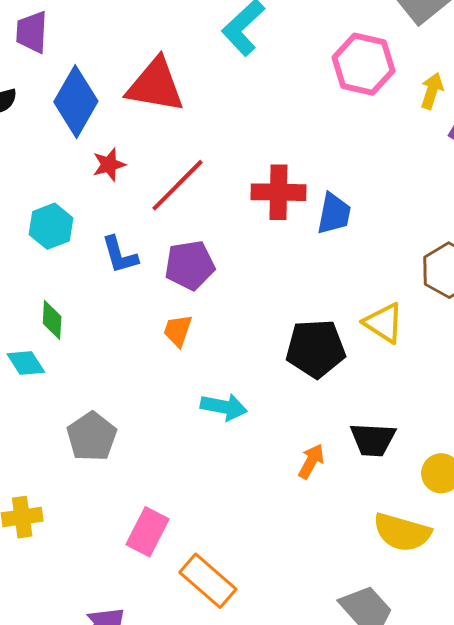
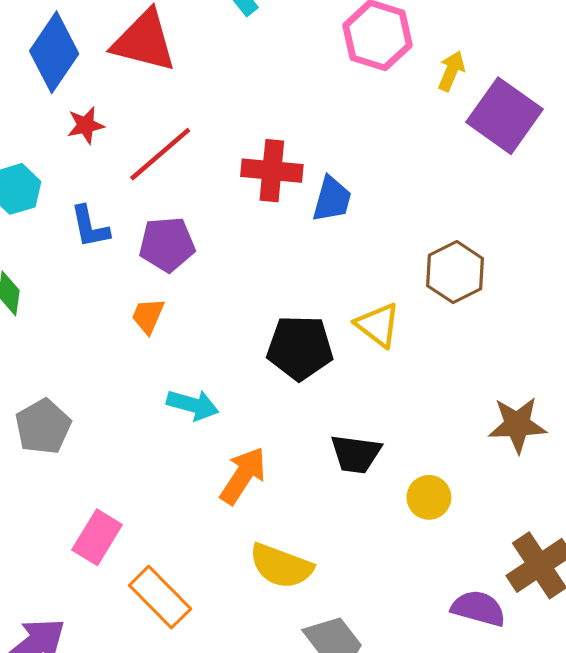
orange arrow: (311, 461) -> (243, 476), moved, size x1.5
yellow semicircle: (402, 532) -> (281, 566), moved

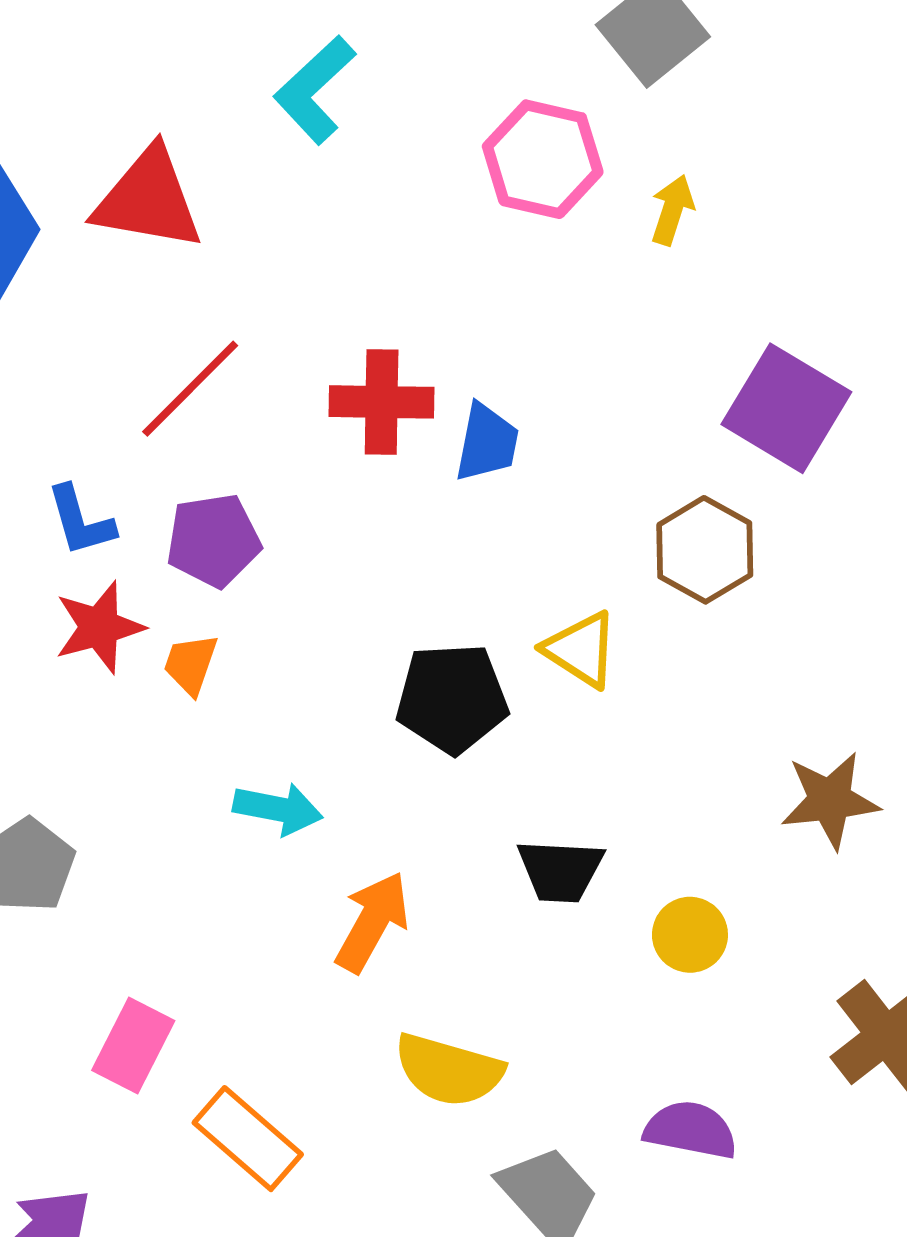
purple square: (504, 116) -> (786, 408), moved
red star: (86, 125) -> (99, 627), moved, size x1.4
purple semicircle: (478, 608) -> (691, 1130), moved

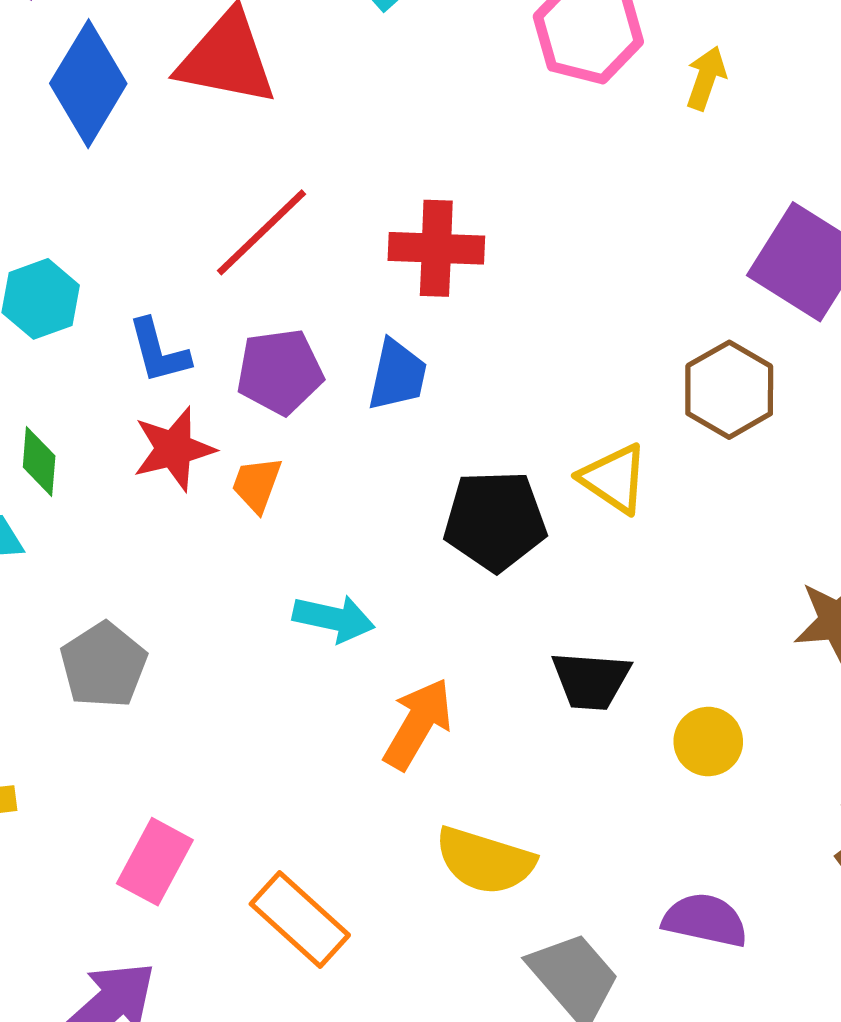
blue trapezoid: (487, 443) -> (397, 375), moved
pink rectangle: (133, 1046) -> (155, 862), moved

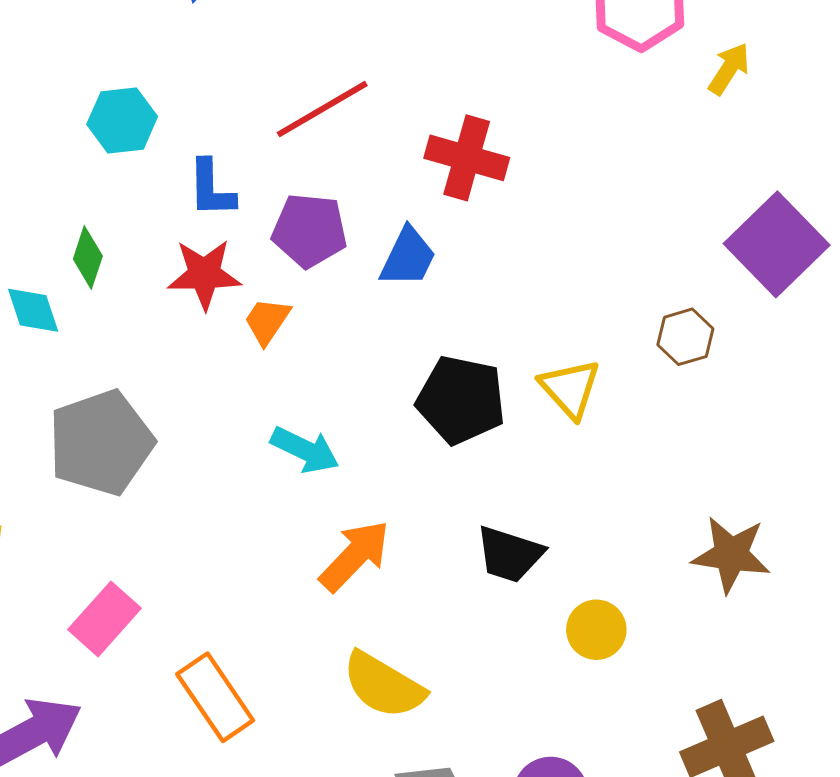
brown hexagon: (729, 390) -> (685, 337), size x0.7
gray pentagon: (104, 665) -> (101, 443), size x1.4

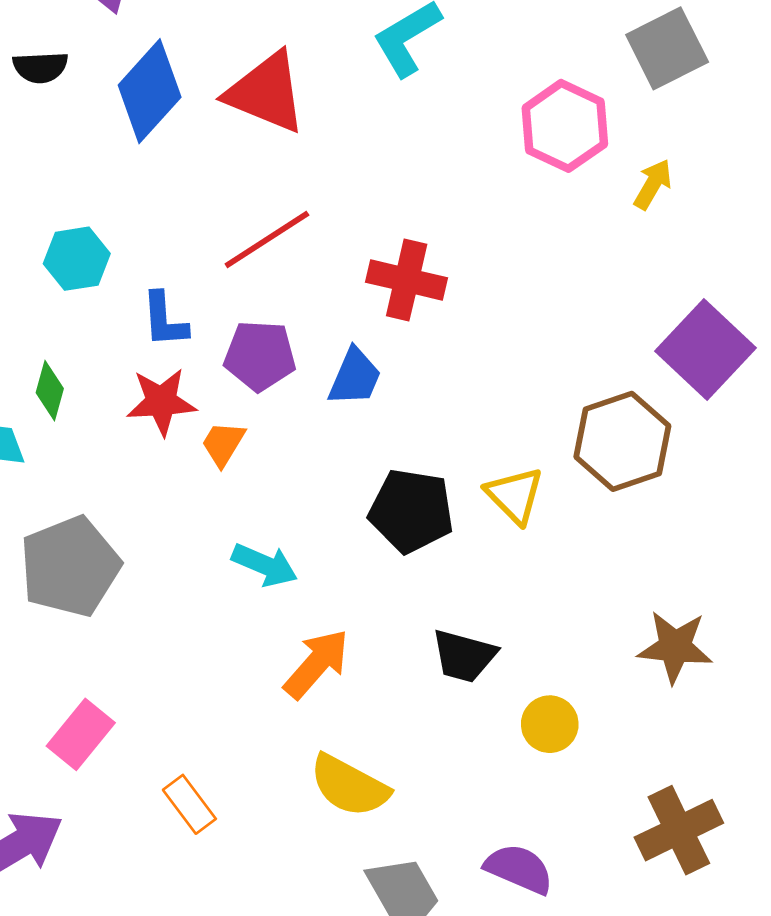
brown hexagon: (685, 337) -> (622, 441), size x1.8
orange rectangle: (215, 697) -> (189, 804), size x0.7

